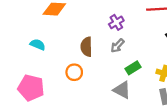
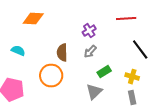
orange circle: (74, 72) -> (51, 76), size x1.5
gray triangle: (122, 90) -> (94, 92), turned 48

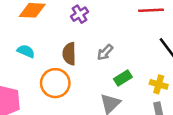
purple cross: (89, 31) -> (80, 14), moved
cyan semicircle: (18, 51) -> (26, 51), moved

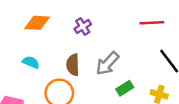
gray arrow: (105, 52) -> (107, 63), size x1.5

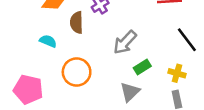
brown semicircle: (73, 65) -> (77, 22), moved

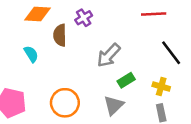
cyan semicircle: (48, 41) -> (31, 54), turned 35
orange circle: (77, 72) -> (65, 103), moved

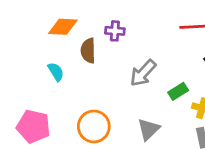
purple cross: (84, 18) -> (115, 31), turned 36
green rectangle: (126, 80) -> (178, 91), moved

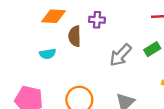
cyan semicircle: (56, 72) -> (48, 54), turned 112
green rectangle: (178, 91) -> (152, 49), moved

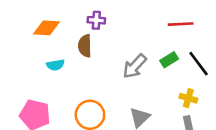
orange diamond: (53, 16) -> (46, 28), moved
purple cross: (97, 20) -> (96, 20), moved

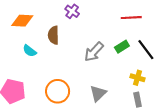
purple cross: (96, 20) -> (72, 11), moved, turned 32
cyan semicircle: (55, 65) -> (30, 51), turned 48

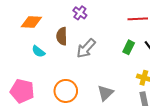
green rectangle: (122, 47) -> (129, 47), turned -32
gray arrow: (94, 52) -> (86, 48), moved

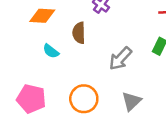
gray arrow: (86, 48) -> (120, 58), moved

